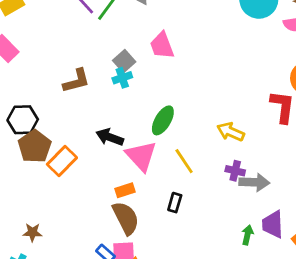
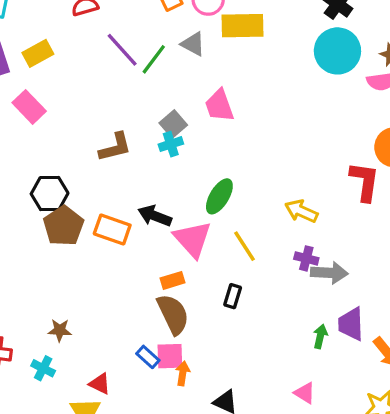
orange rectangle: (62, 161) -> (112, 229), moved, turned 64

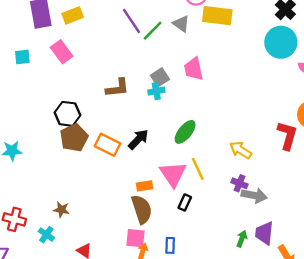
black arrow: (155, 216) -> (138, 139), turned 105
pink triangle: (193, 239) -> (173, 174), moved
blue rectangle: (148, 357) -> (170, 245), moved, turned 42

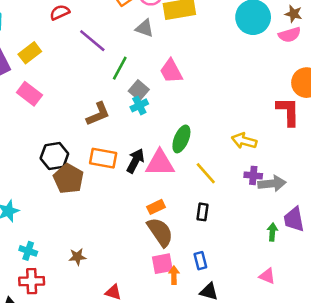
green line: (153, 31) -> (120, 68), moved
orange rectangle: (107, 145) -> (103, 158), moved
pink triangle: (173, 174) -> (160, 163), moved, turned -40
cyan cross: (46, 235) -> (28, 251), moved

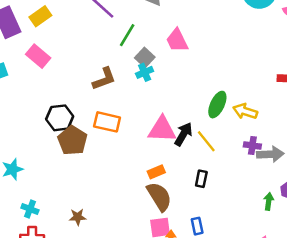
green ellipse: (181, 139) -> (217, 105), moved
black arrow: (135, 161) -> (183, 134), moved

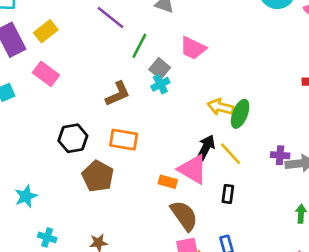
pink trapezoid: (177, 40) -> (193, 48), turned -35
yellow arrow: (245, 111) -> (221, 107), moved
pink triangle: (162, 129) -> (193, 169), moved, turned 32
brown pentagon: (72, 140) -> (98, 176), moved
orange rectangle: (156, 172) -> (168, 182), moved, turned 42

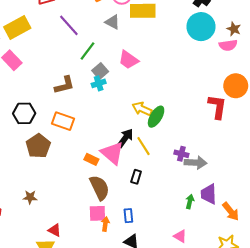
yellow rectangle: (46, 31) -> (17, 27), size x1.4

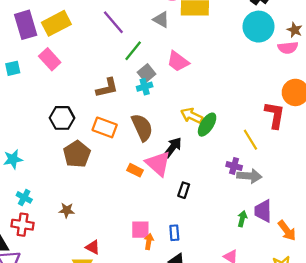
yellow line: (144, 146) -> (250, 140), moved
brown semicircle: (100, 188) -> (142, 127), moved

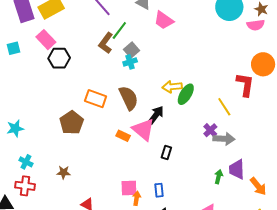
pink trapezoid: (178, 61) -> (164, 20), moved
brown L-shape: (107, 88) -> (106, 43), moved, turned 140
yellow arrow: (192, 116) -> (172, 87), turned -30
black hexagon: (62, 118) -> (59, 58), moved
purple cross: (234, 166) -> (210, 130), turned 32

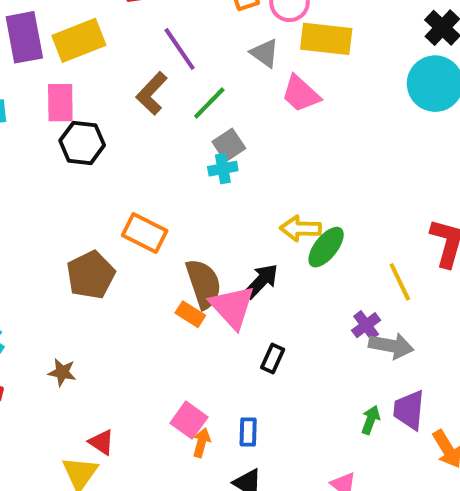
pink rectangle: (46, 40) -> (60, 103), turned 36
brown L-shape: (106, 43) -> (152, 93), moved
brown semicircle: (129, 98) -> (204, 284), moved
pink square: (129, 188) -> (189, 420), turned 30

